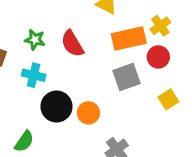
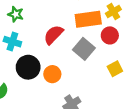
red semicircle: (72, 44) -> (53, 35), moved, turned 70
gray square: (126, 77) -> (84, 49), turned -35

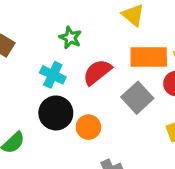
green star: (16, 14) -> (70, 38), moved
cyan cross: (12, 42) -> (53, 75), moved

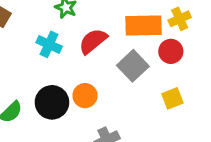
black circle: (56, 113) -> (52, 102), moved

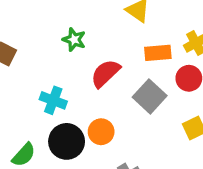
orange rectangle: (143, 26) -> (158, 53), size x0.7
cyan cross: (49, 44) -> (53, 100), moved

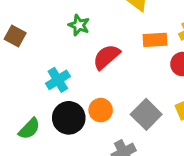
gray square: (150, 96) -> (146, 114), moved
cyan cross: (53, 100) -> (58, 80), turned 35

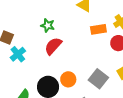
red semicircle: (106, 57) -> (53, 46), moved
cyan cross: (58, 80) -> (18, 54), moved

